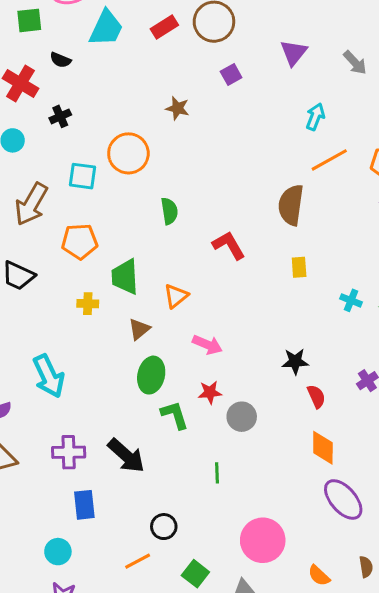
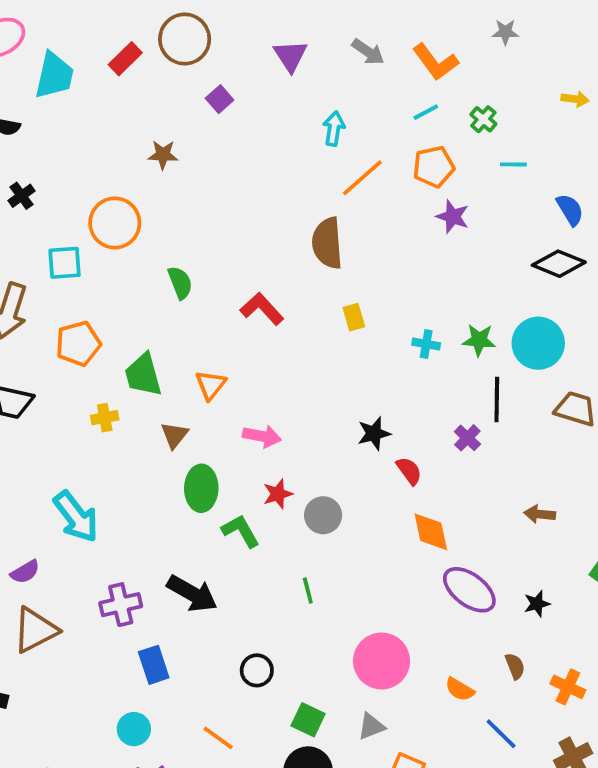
orange line: (138, 561) -> (218, 738), moved, turned 76

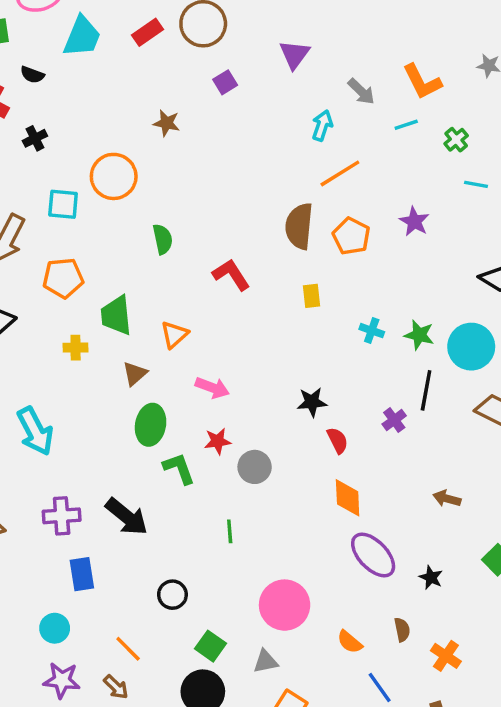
gray arrow: (368, 52) -> (361, 92), moved
orange pentagon: (434, 167) -> (351, 236), moved, turned 30
black star: (537, 604) -> (431, 578), turned 30

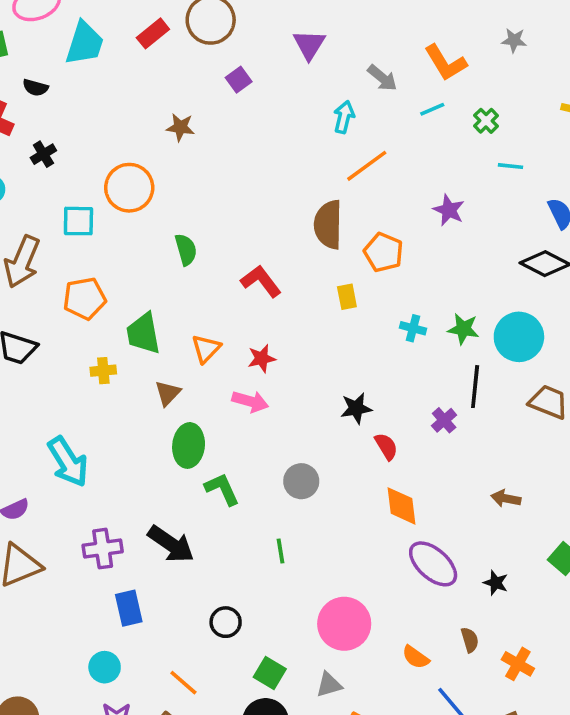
orange pentagon: (351, 236) -> (384, 252), moved
red star: (218, 441) -> (262, 358), moved

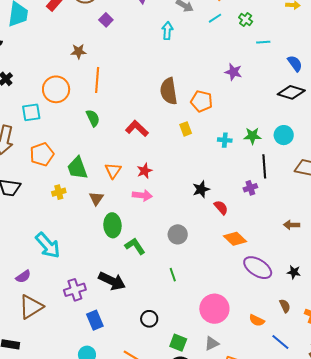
orange line: (367, 166) -> (97, 80), moved, turned -40
cyan circle: (519, 337) -> (284, 135), size x0.7
purple cross: (444, 420) -> (250, 188), turned 32
orange diamond: (402, 506) -> (235, 239), turned -30

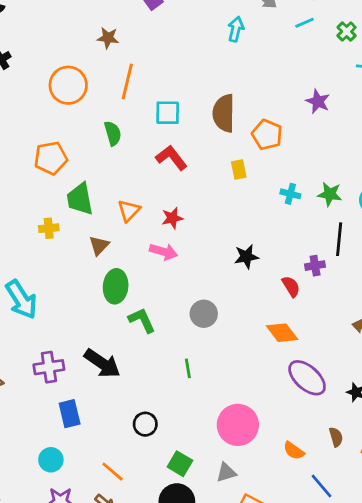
cyan square: (31, 112) -> (168, 113), moved
orange pentagon: (42, 154) -> (51, 158), moved
red semicircle: (221, 207) -> (291, 286), moved

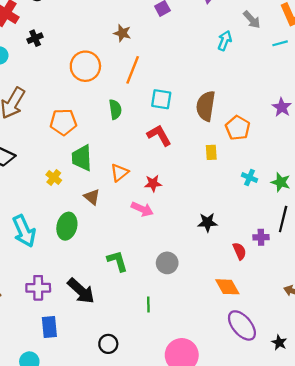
yellow cross: (49, 228) -> (54, 177), turned 35
brown triangle: (99, 245) -> (92, 197), turned -42
green ellipse: (116, 286) -> (67, 226), moved

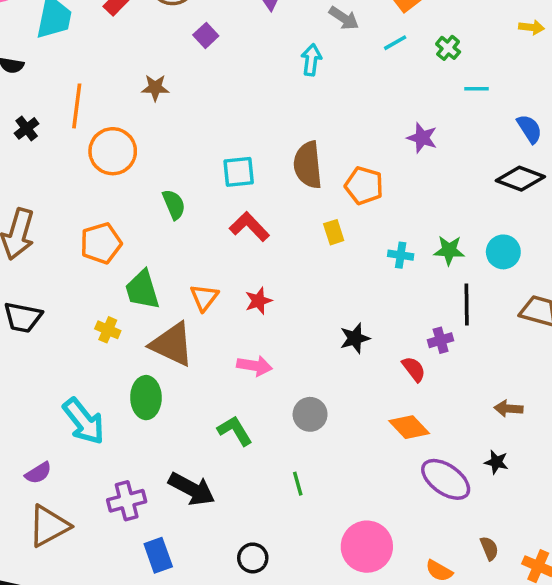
orange line: (133, 70) -> (77, 106), moved
brown triangle: (92, 197) -> (172, 344), size x1.8
pink arrow: (142, 209) -> (255, 366), moved
black star: (279, 342) -> (496, 462), moved

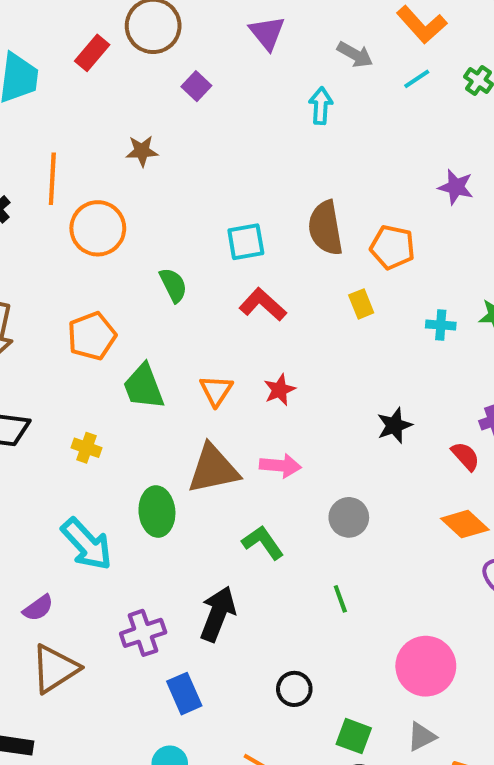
yellow cross: (108, 330) -> (86, 448), moved
brown triangle: (172, 344) -> (213, 469), moved, turned -33
black arrow: (192, 489) -> (218, 614), turned -93

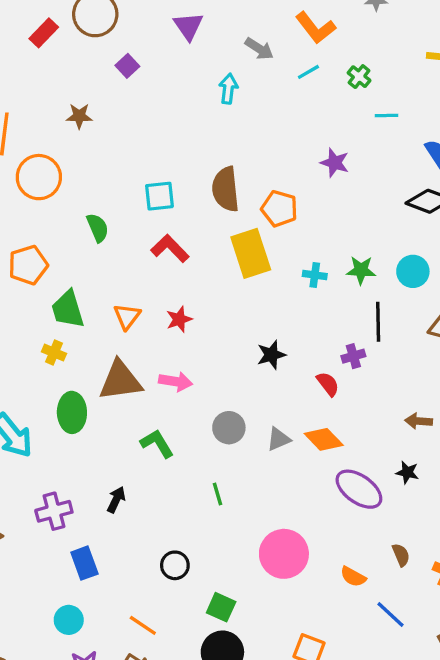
yellow rectangle: (361, 304) -> (251, 253), size x2.0
yellow cross: (86, 448) -> (54, 353), moved
black arrow: (218, 614) -> (116, 500), size x0.6
gray triangle: (422, 737) -> (279, 439), moved

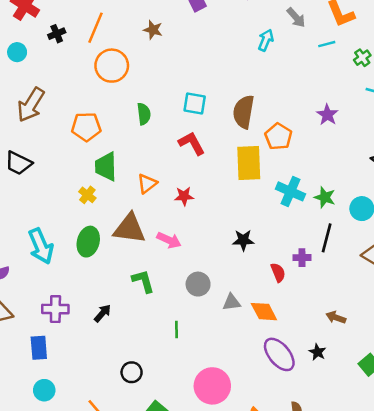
cyan cross: (315, 275) -> (290, 191), size x1.6
blue rectangle: (84, 563) -> (39, 348), moved

